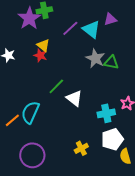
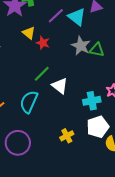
red star: (40, 55) -> (43, 43), moved
cyan semicircle: (30, 112) -> (29, 102), moved

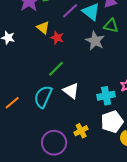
green triangle: (97, 50) -> (111, 26), moved
white triangle: (60, 86) -> (71, 91), moved
purple circle: (18, 143) -> (54, 143), moved

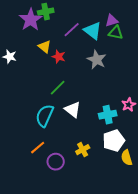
green triangle: (111, 26) -> (116, 33), moved
orange line: (12, 103) -> (38, 148), moved
purple circle: (54, 143) -> (56, 162), size x0.7

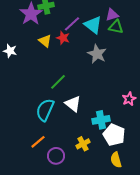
red star: (59, 57) -> (63, 38), moved
cyan cross: (108, 115) -> (101, 120), moved
white pentagon: (114, 141) -> (114, 135), turned -30
yellow semicircle: (127, 158) -> (116, 160), moved

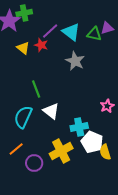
purple triangle: (112, 15) -> (107, 28), moved
green line: (58, 82) -> (36, 89), turned -66
yellow cross: (83, 144) -> (61, 151), size x1.6
yellow semicircle: (116, 160) -> (105, 152), moved

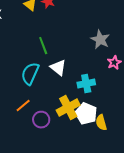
gray star: (75, 61) -> (100, 40), moved
white pentagon: (92, 142) -> (86, 114), moved
yellow semicircle: (105, 152) -> (101, 123), moved

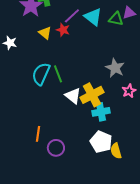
cyan semicircle: (30, 74) -> (41, 74), moved
orange line: (23, 106) -> (38, 134), turned -42
yellow cross: (68, 108) -> (92, 95), moved

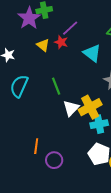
cyan triangle: (93, 17) -> (92, 53), moved
cyan semicircle: (41, 74) -> (19, 86), moved
white triangle: (73, 96) -> (71, 108), turned 36

